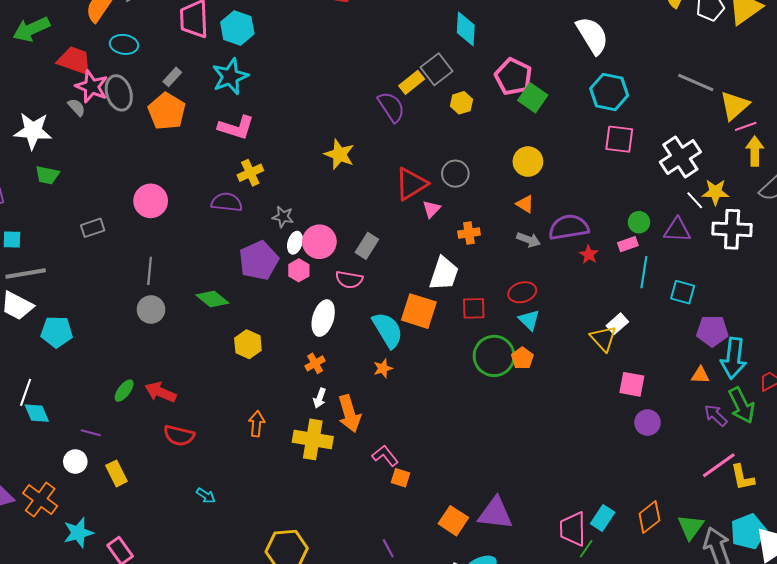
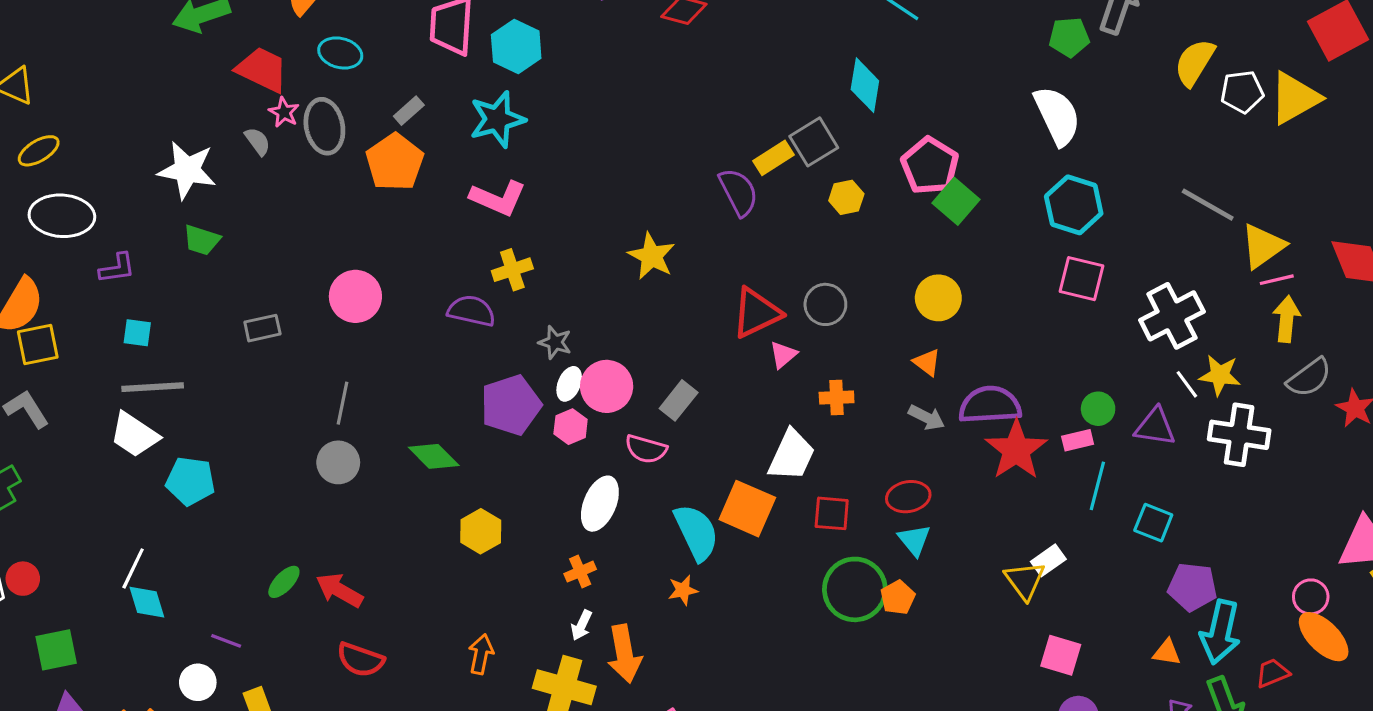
pink star: (92, 87) -> (284, 112), size x0.6
red star: (589, 255) -> (1016, 450), size x2.0

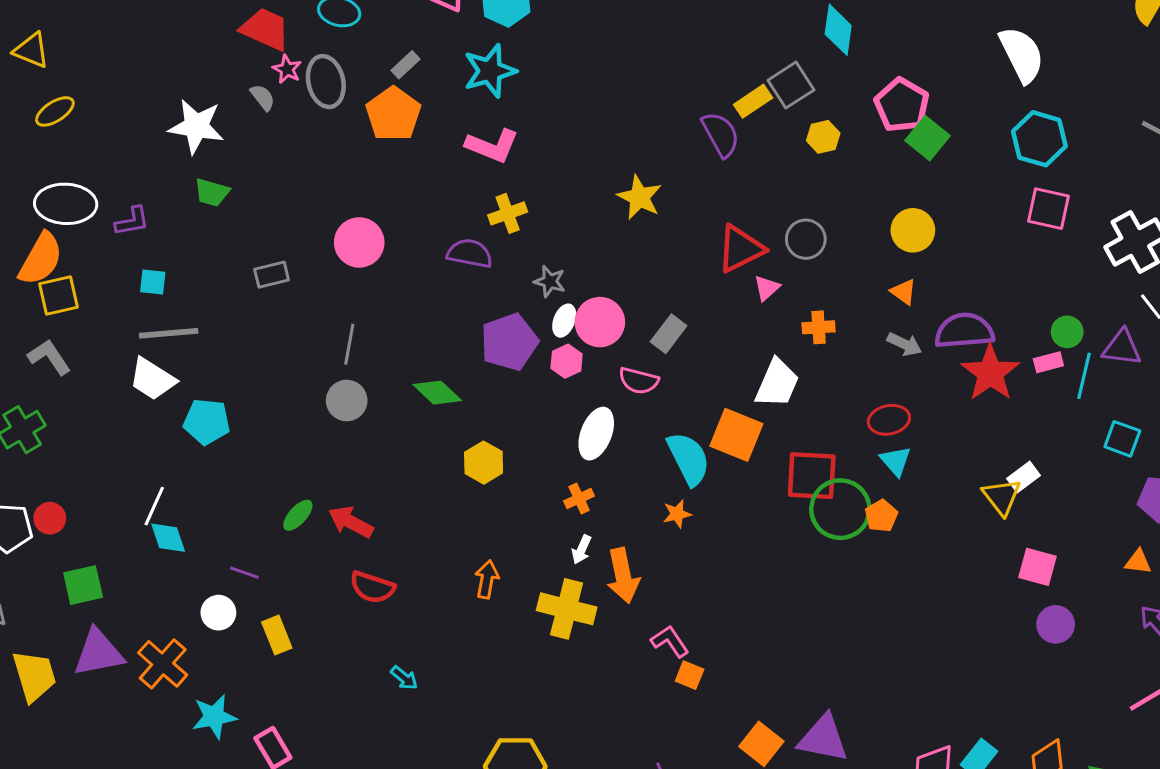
white ellipse: (62, 216) -> (66, 204), moved
cyan line: (1097, 486) -> (1084, 376), moved
red square: (832, 513) -> (812, 476), moved, size x1.5

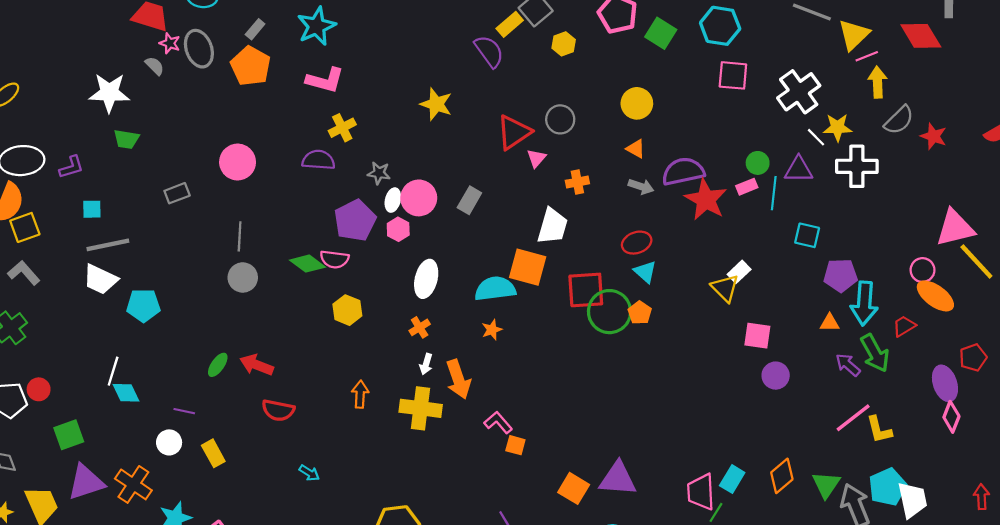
green square: (927, 138) -> (661, 33), moved
pink semicircle: (639, 381) -> (334, 259), moved
cyan semicircle: (689, 459) -> (495, 289), turned -63

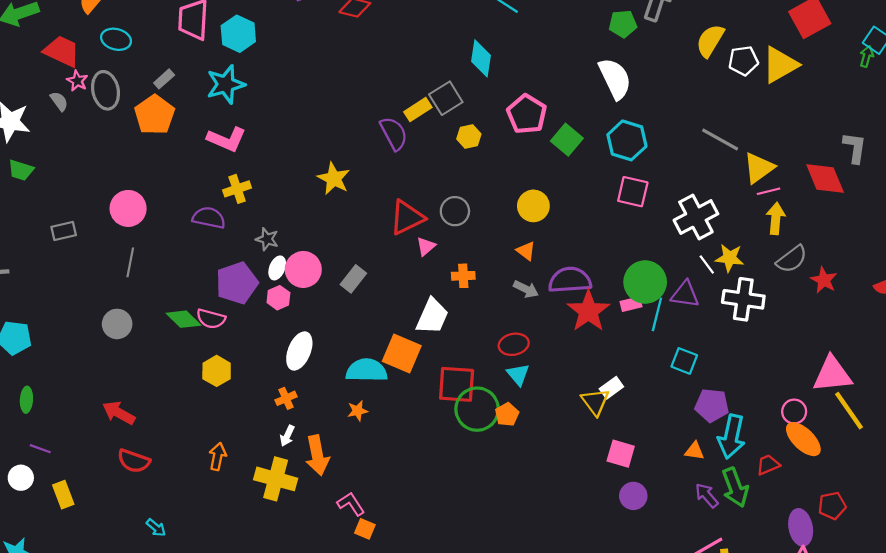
green circle: (758, 163) -> (645, 282), size x1.8
gray line: (240, 236) -> (130, 262), moved
green ellipse: (218, 365) -> (26, 400), moved, turned -40

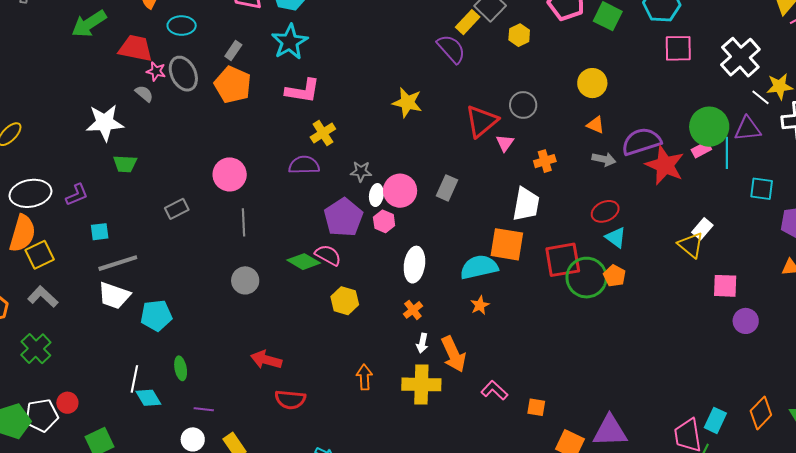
pink semicircle: (211, 319) -> (328, 255), turned -152
orange square: (365, 529) -> (536, 407), moved

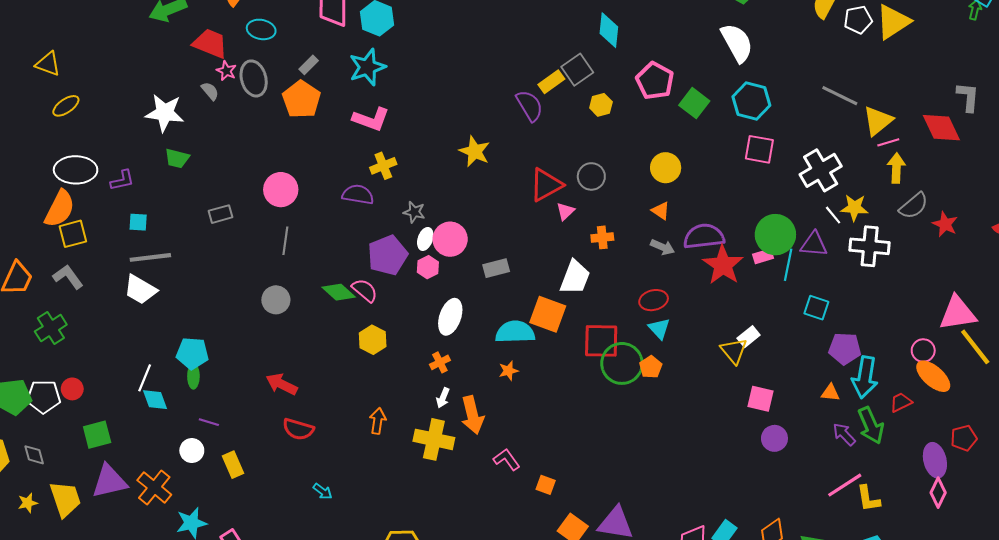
gray rectangle: (447, 188) -> (496, 268), moved, turned 40
cyan pentagon: (156, 315) -> (192, 353), moved

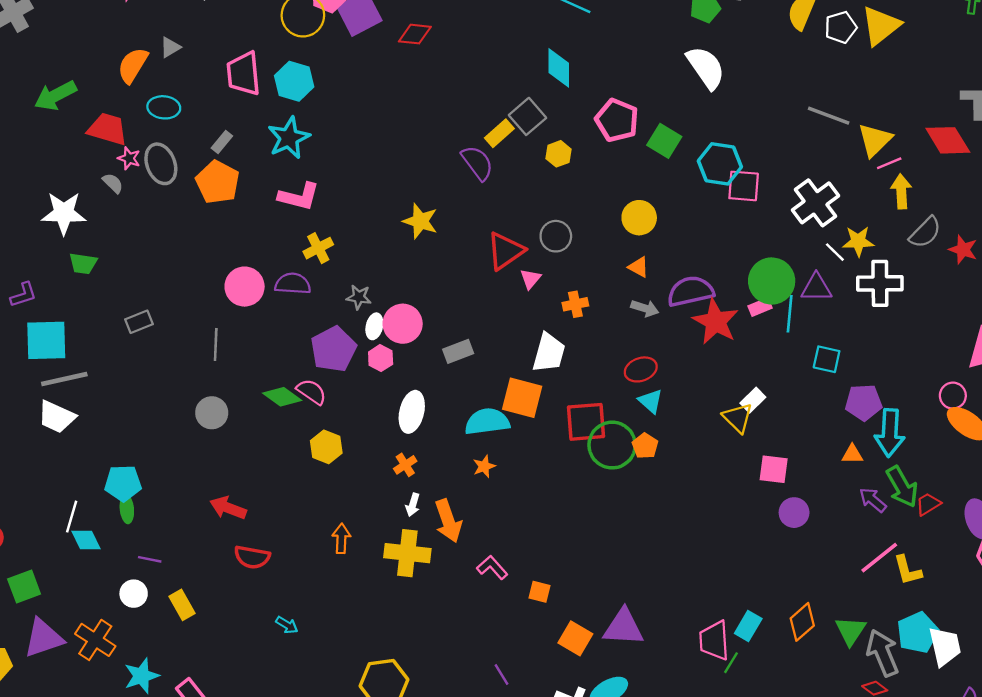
cyan hexagon: (751, 101) -> (720, 164), moved
pink circle: (281, 190) -> (245, 287), moved
cyan square: (138, 222) -> (46, 340), size x2.0
red trapezoid: (901, 402) -> (928, 504), moved

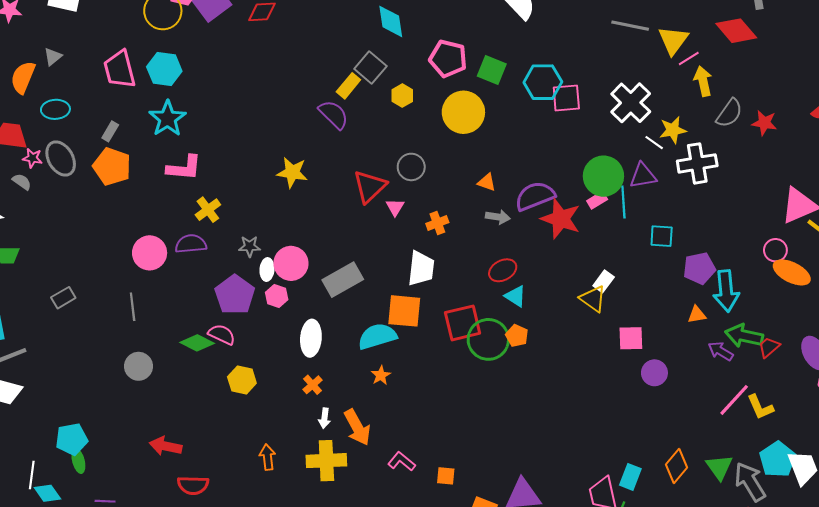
yellow circle: (639, 218) -> (463, 112), moved, size x1.4
gray rectangle: (458, 351) -> (343, 280), size x1.5
green arrow: (902, 487) -> (744, 336), turned 141

